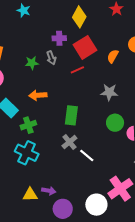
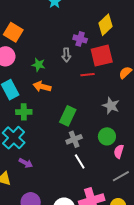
green star: (32, 63) -> (38, 65), moved
gray cross: (69, 142) -> (74, 139), moved
white line: (87, 155) -> (80, 161), moved
purple arrow: (49, 191) -> (26, 163), moved

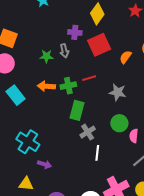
green star: (38, 65) -> (46, 56), moved
red line: (88, 75) -> (89, 78), moved
green cross: (24, 112) -> (68, 86), moved
white line: (80, 161) -> (97, 153), turned 49

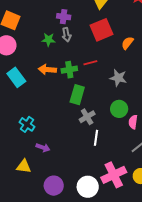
purple cross: (75, 32) -> (64, 17), moved
cyan cross: (28, 142) -> (27, 124), size x0.7

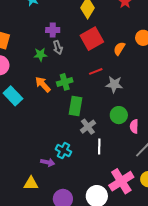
red line: (90, 63) -> (96, 71), moved
orange arrow: (47, 70) -> (43, 84), turned 48
cyan cross: (27, 124) -> (63, 151), moved

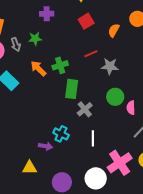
red square: (92, 39) -> (86, 21), size x0.7
gray arrow: (58, 48) -> (16, 44), moved
white line: (99, 146) -> (93, 138), moved

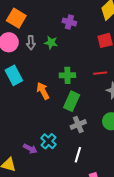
orange arrow: (38, 68) -> (43, 91), moved

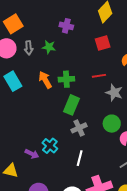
orange square: (16, 18) -> (13, 24), turned 30
orange arrow: (43, 91) -> (45, 80), moved

